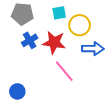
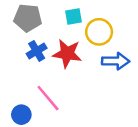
pink line: (64, 71) -> (48, 98), moved

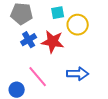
blue arrow: (116, 61) -> (78, 74), moved

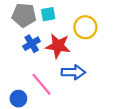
cyan square: (58, 13) -> (48, 14), moved
blue arrow: (78, 74) -> (73, 72), moved

